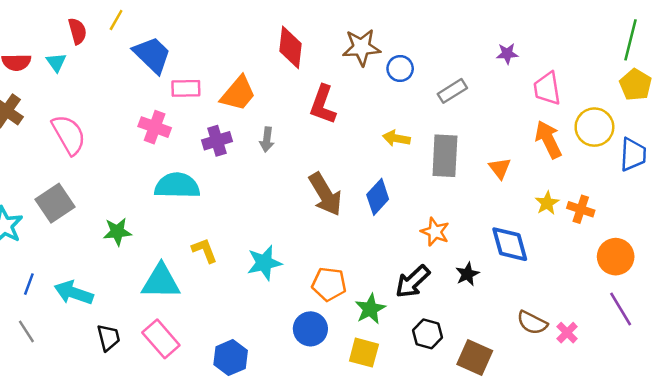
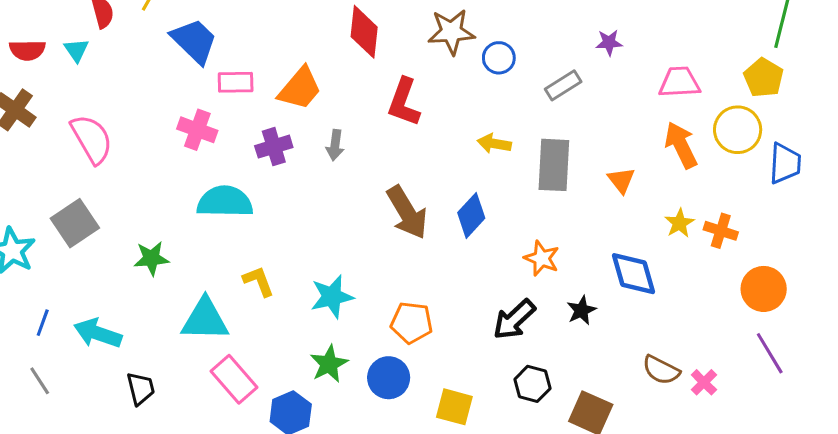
purple star: (507, 54) -> (609, 43), moved
yellow pentagon: (636, 85) -> (764, 78), moved
pink trapezoid: (547, 88) -> (679, 82), turned 96
green star: (370, 309) -> (329, 364), moved
pink rectangle: (161, 339) -> (234, 379), moved

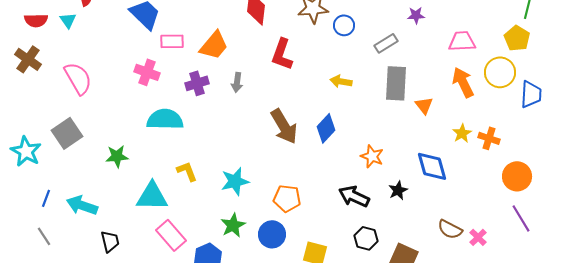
gray rectangle: (554, 165) -> (396, 83), moved
black arrow: (514, 320) -> (354, 196), turned 68

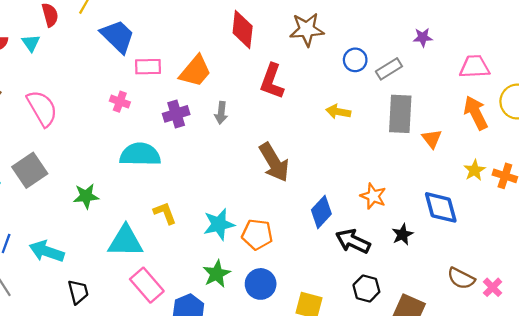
blue circle: (344, 25) -> (355, 60), moved
pink cross: (147, 72) -> (120, 102), size x0.7
blue diamond: (326, 128) -> (321, 212), moved
orange pentagon: (287, 198) -> (257, 234), moved

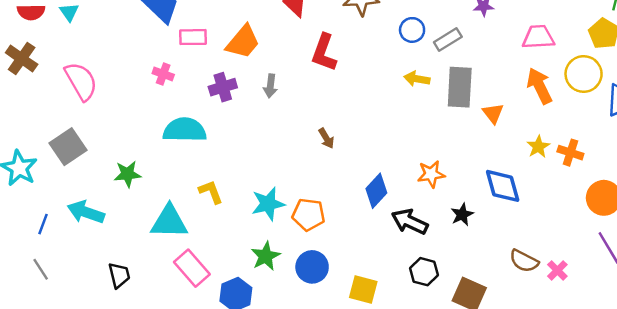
yellow arrow: (338, 112) -> (417, 79), moved
brown arrow: (274, 162) -> (326, 138), size x0.5
orange star: (373, 196) -> (431, 174), turned -30
cyan arrow: (47, 251) -> (86, 212), moved

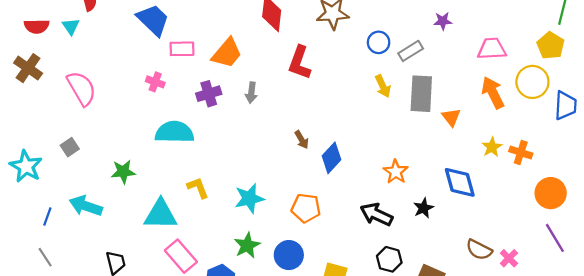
yellow arrow: (417, 79) -> (383, 86), turned -125
gray square: (68, 147) -> (70, 147), size x0.6
orange star: (431, 174) -> (396, 172), turned -30
blue diamond: (376, 191) -> (332, 158), moved
orange pentagon: (308, 214) -> (306, 208), moved

